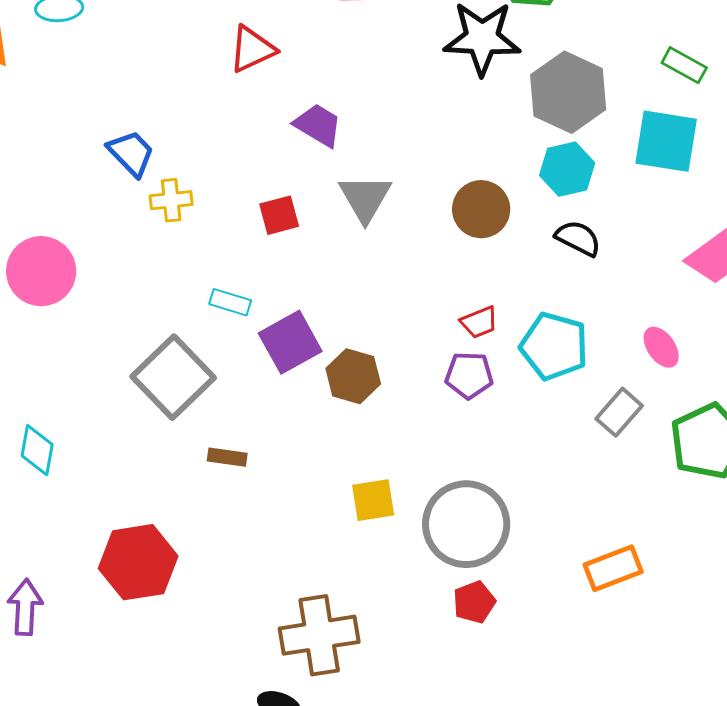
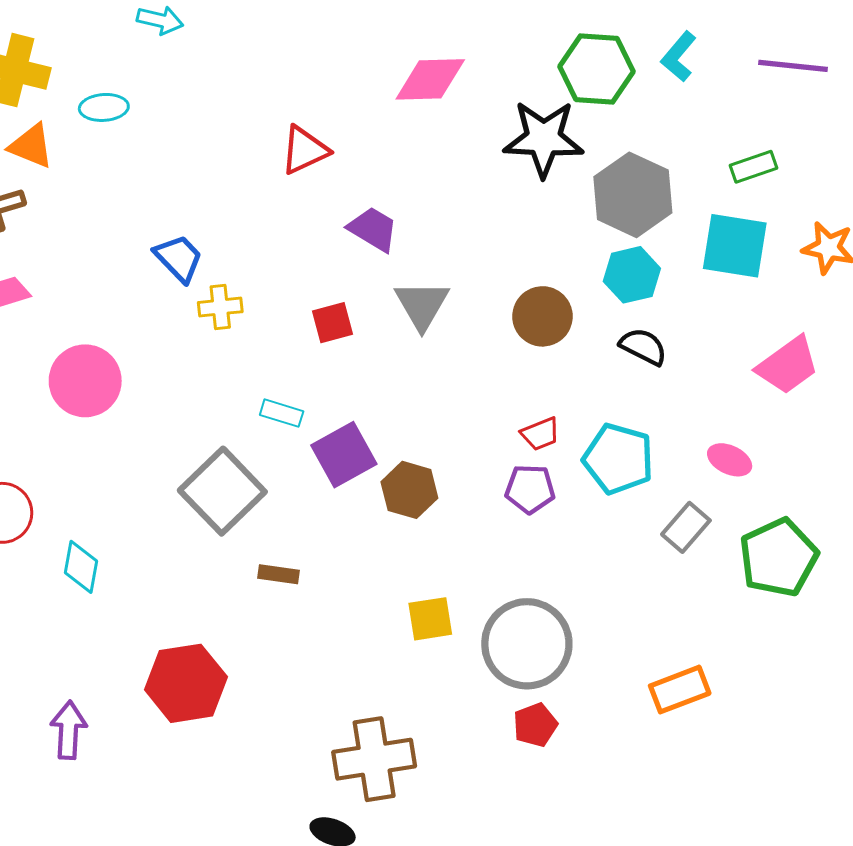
green rectangle: (684, 65) -> (753, 167), turned -48
pink ellipse: (661, 347) -> (730, 460), turned -30

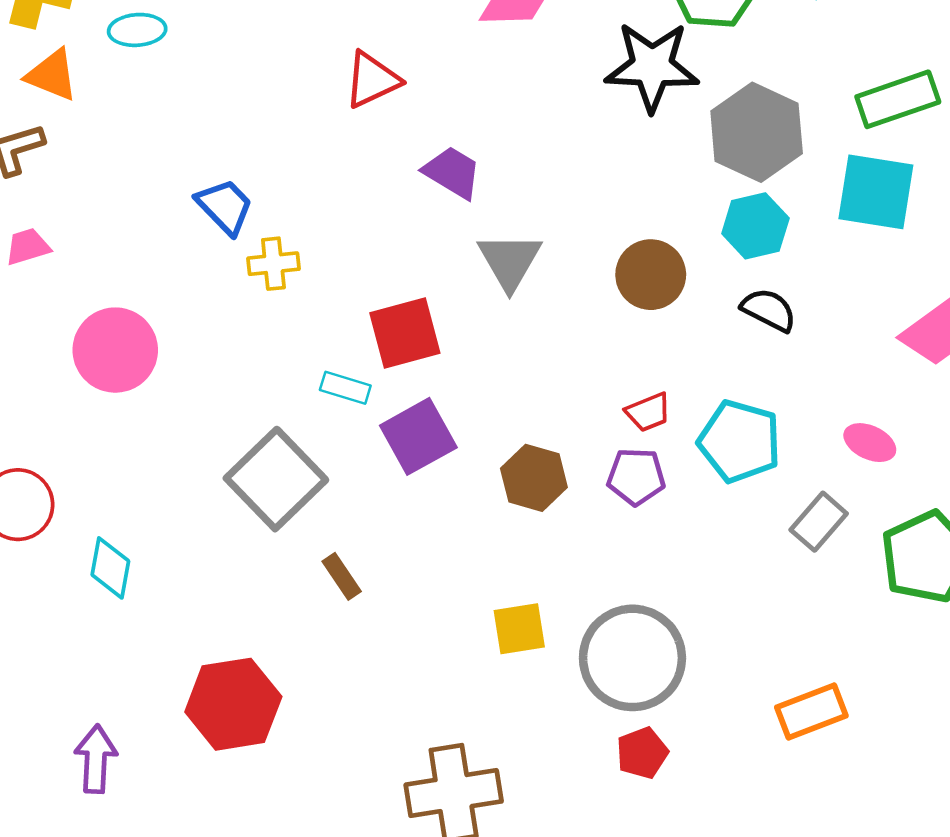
green rectangle: (753, 167) -> (898, 99), size x1.5
red square: (333, 323) -> (405, 333), moved, size x1.5
brown hexagon: (409, 490) -> (534, 478), moved
brown rectangle: (278, 574) -> (342, 576), turned 48

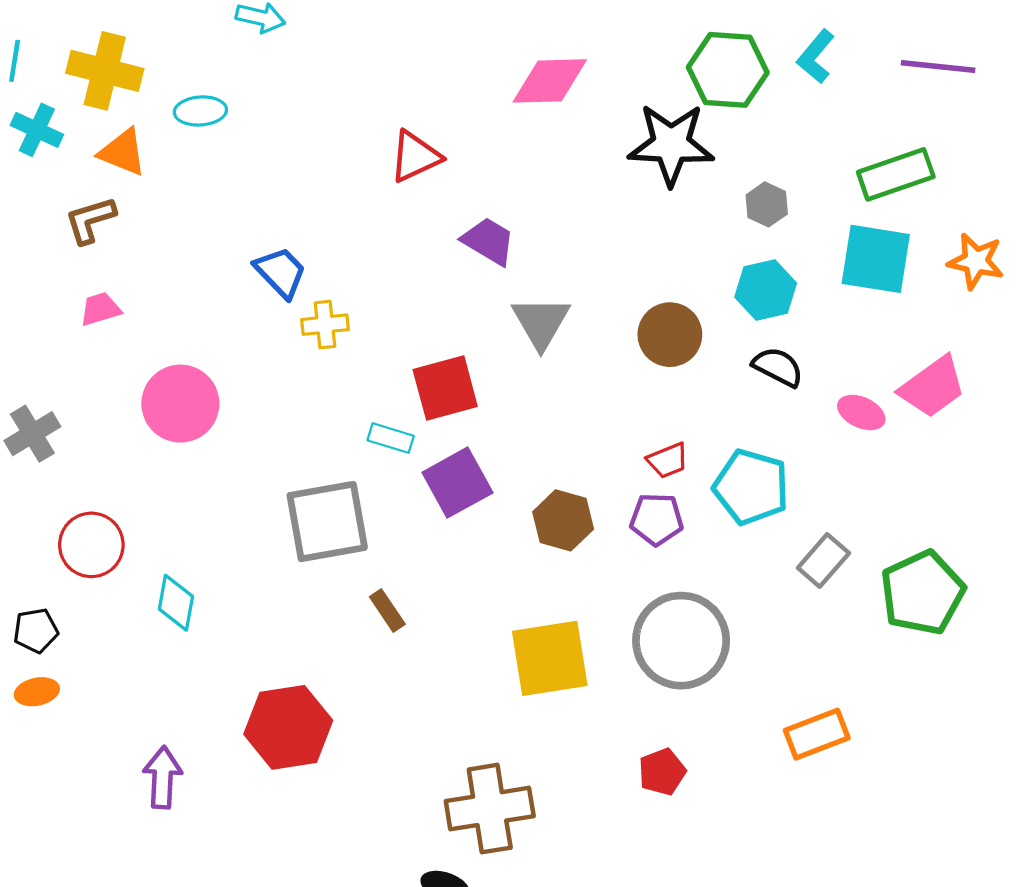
gray hexagon: (757, 132) -> (767, 204), size x0.5
pink ellipse: (870, 443) -> (861, 412), moved
gray square: (276, 479) -> (327, 522), turned 34
yellow square: (519, 629) -> (550, 658), size x1.6
gray circle: (632, 658) -> (681, 641), moved

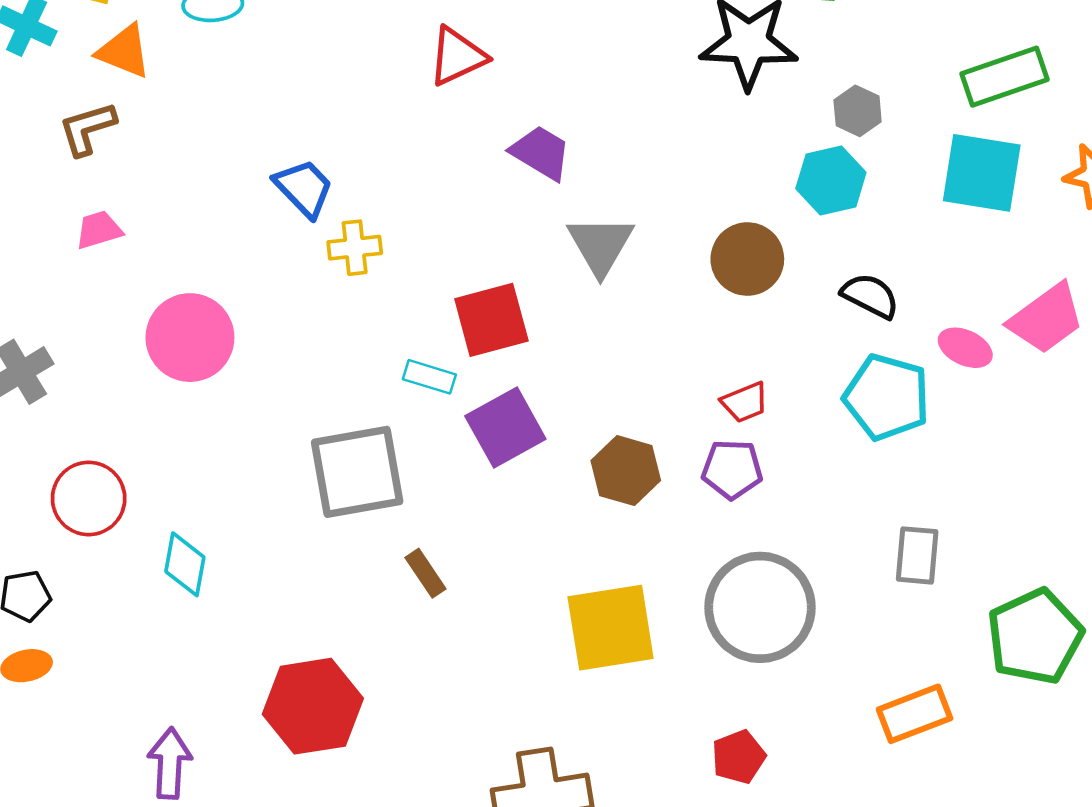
cyan hexagon: (766, 290) -> (831, 180), moved
cyan pentagon: (751, 487) -> (887, 397), moved
gray rectangle: (823, 560) -> (917, 555), moved, turned -36
green pentagon: (922, 593) -> (1035, 637), moved

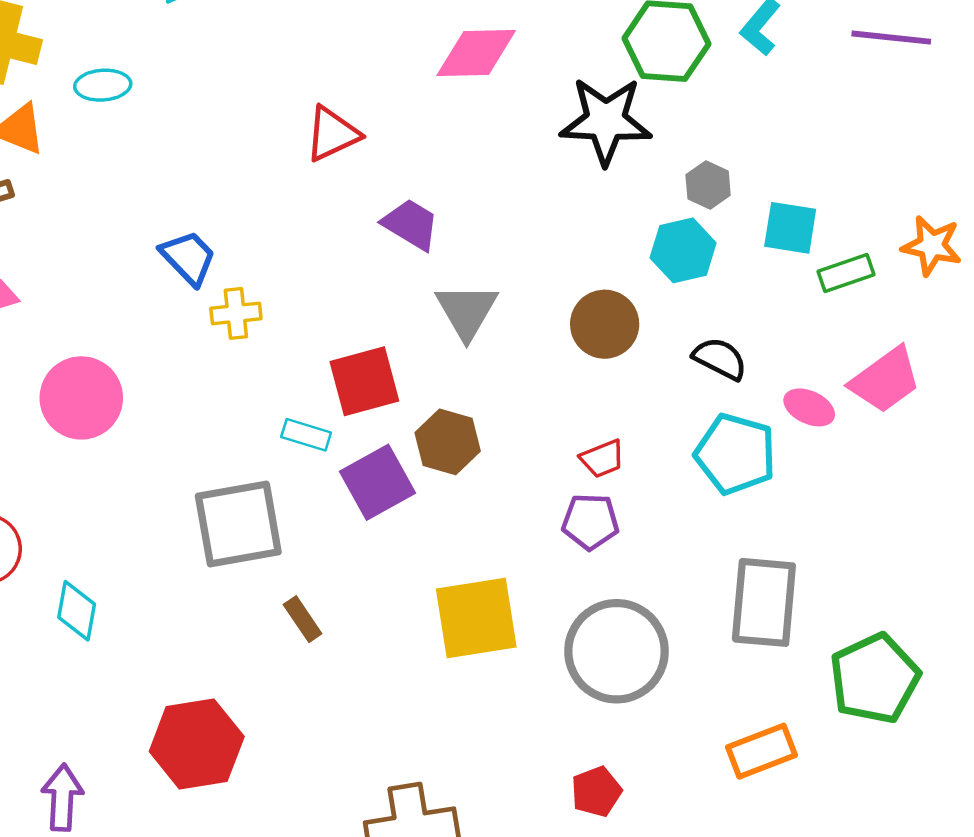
green rectangle: (1005, 77) -> (846, 273), moved, size x0.7
cyan square: (982, 173) -> (790, 228), moved, size x0.7
brown hexagon: (626, 471) -> (448, 442), moved
gray rectangle: (917, 555) -> (764, 602), size x1.6
yellow square: (611, 628) -> (476, 618), moved

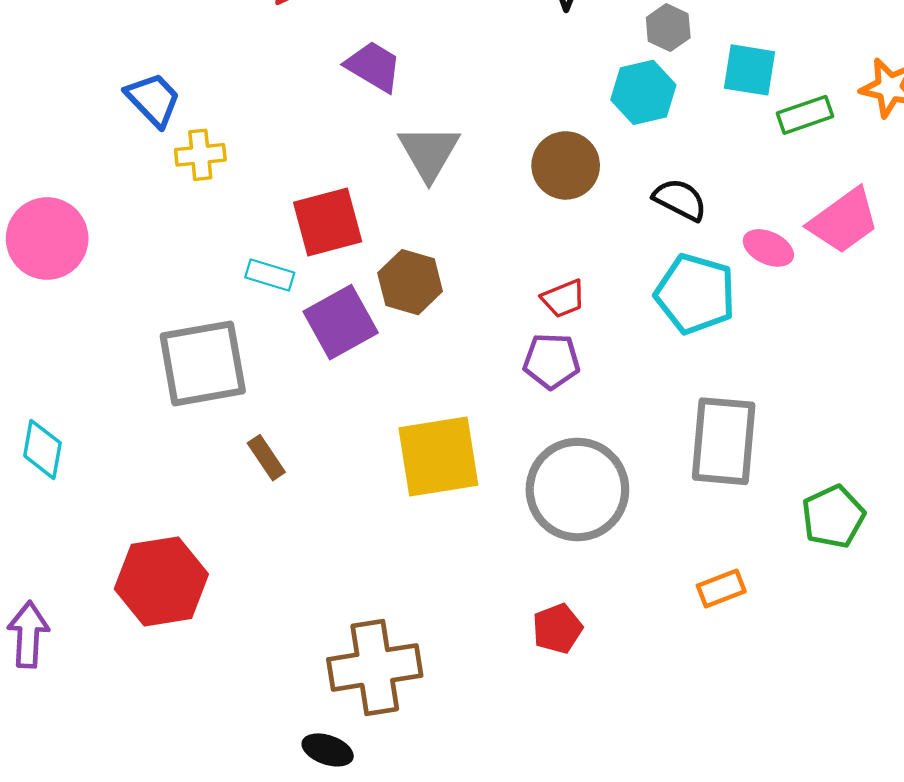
green pentagon: (875, 679) -> (833, 517), size x0.7
orange rectangle: (762, 751) -> (721, 589), size x0.7

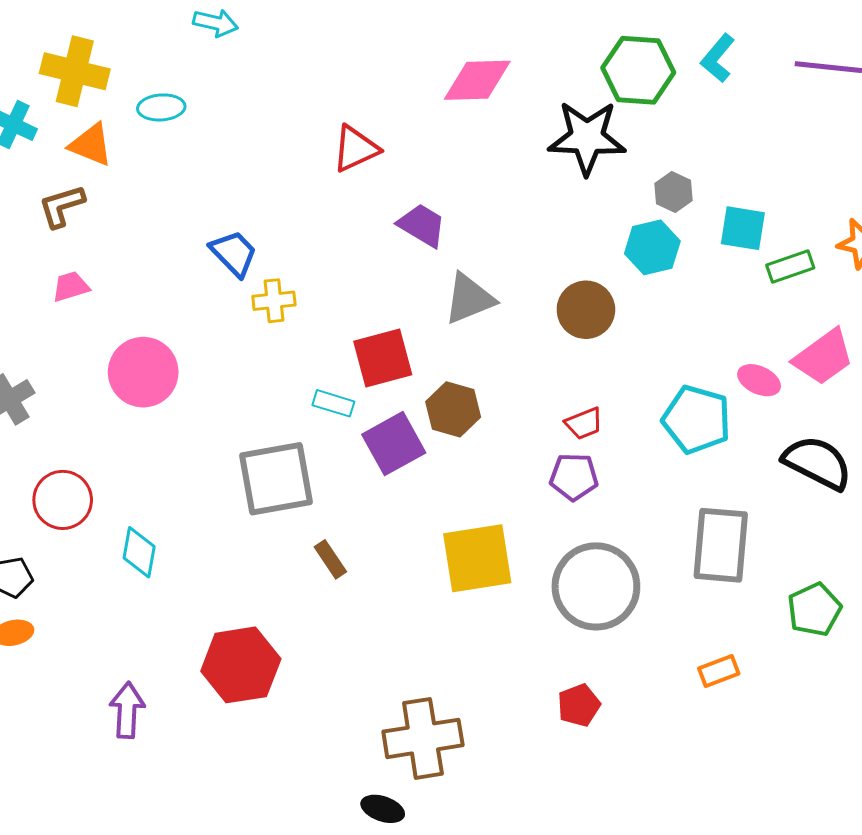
gray triangle: (429, 152) -> (469, 299), turned 38
black semicircle: (680, 200) -> (817, 463), moved, size x1.5

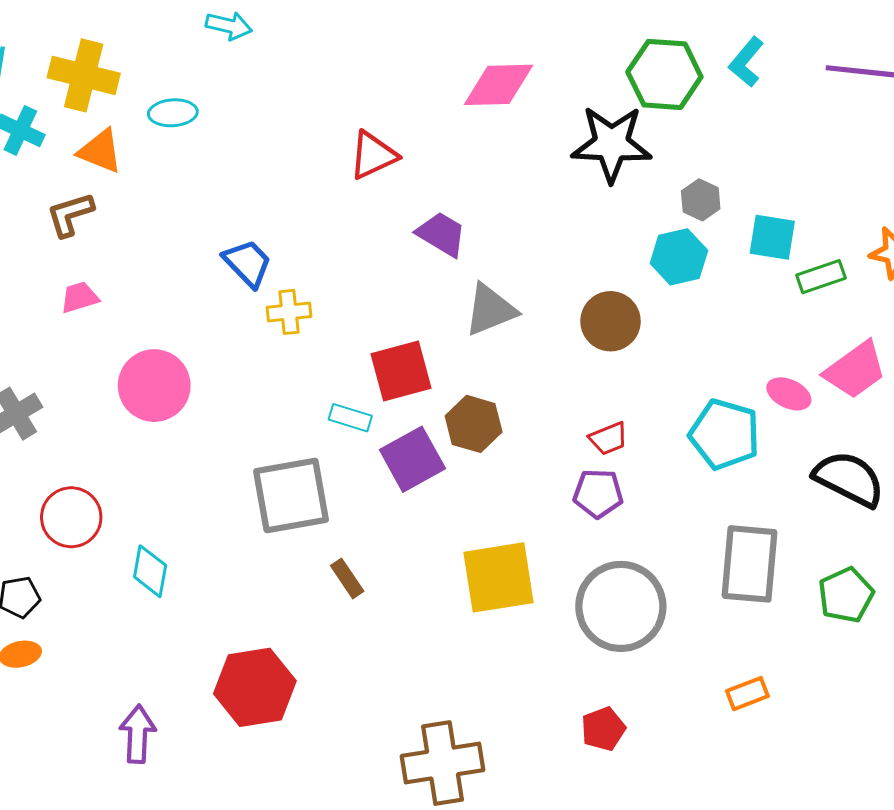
green pentagon: (814, 610) -> (846, 595), moved

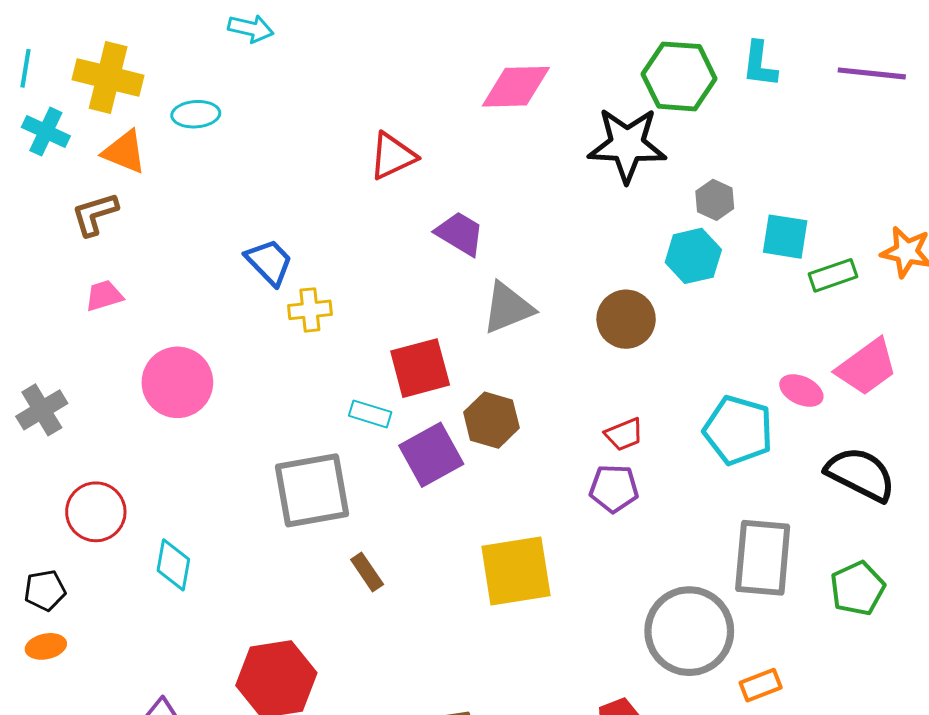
cyan L-shape: (746, 62) -> (760, 64), turned -33
gray circle: (621, 606) -> (689, 631), moved

